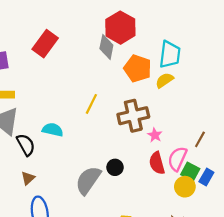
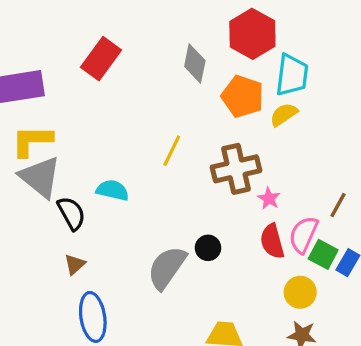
red hexagon: (120, 28) -> (252, 34), moved
yellow circle: (185, 187) -> (300, 292), moved

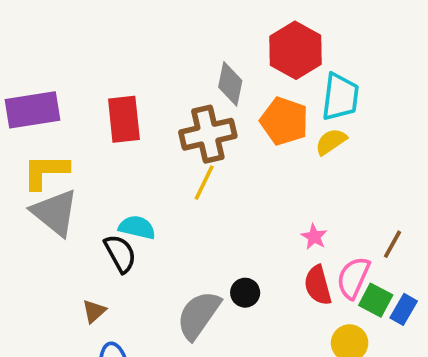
red rectangle: (101, 59) -> (124, 119), moved, turned -42
brown cross: (236, 169) -> (208, 134), moved
black semicircle: (71, 213) -> (120, 254), moved

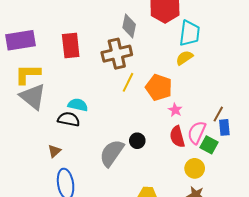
orange pentagon: (284, 121) -> (159, 87), moved
yellow line: (204, 183) -> (128, 82), moved
black semicircle: (120, 254) -> (69, 119), turned -50
blue rectangle: (404, 309) -> (224, 127), moved, turned -35

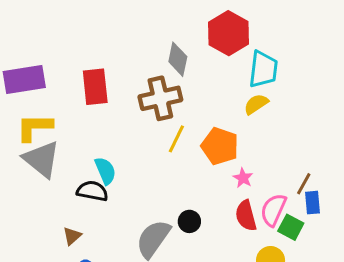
cyan semicircle: (78, 105) -> (105, 171), turned 54

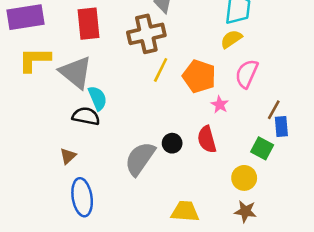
gray triangle: (42, 159) -> (76, 72), moved
pink semicircle: (273, 210) -> (247, 74), moved
red semicircle: (246, 216) -> (207, 139), moved

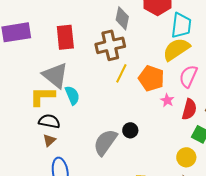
yellow semicircle: (231, 39) -> (176, 49), size x1.6
yellow L-shape: (34, 60) -> (42, 96), moved
black semicircle: (86, 116) -> (49, 121), moved
red semicircle: (207, 139) -> (189, 109), moved, turned -150

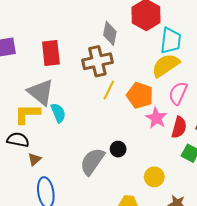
pink star: (167, 100) -> (156, 118), size x1.5
black semicircle: (49, 121) -> (18, 140), moved
yellow circle: (186, 157) -> (154, 177), moved

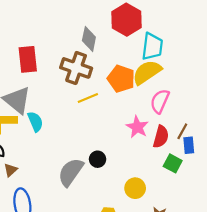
brown cross: (97, 61) -> (76, 68), turned 32
yellow line: (109, 90) -> (88, 98), turned 42
orange pentagon: (140, 95) -> (121, 79), moved

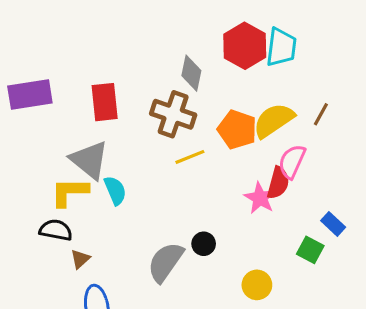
cyan trapezoid: (152, 46) -> (281, 47), moved
brown line: (182, 131) -> (321, 114), moved
red semicircle: (161, 137) -> (278, 183), moved
blue rectangle: (189, 145) -> (333, 224), turned -42

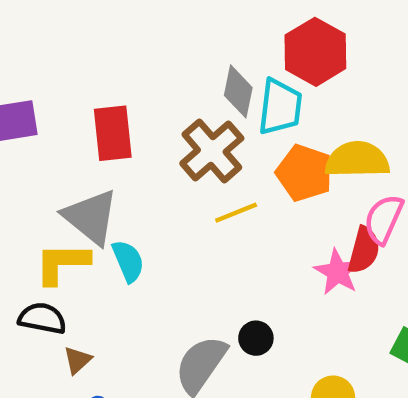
cyan trapezoid: (281, 47) -> (280, 107), moved
brown cross: (173, 114) -> (212, 151), turned 30
yellow semicircle: (274, 120) -> (357, 160), turned 33

